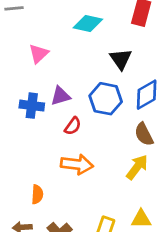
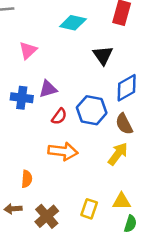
blue hexagon: (106, 99) -> (92, 110), moved

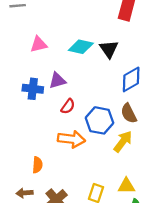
cyan diamond: (73, 23) -> (81, 47), moved
pink triangle: (28, 50) -> (39, 44), turned 30
blue hexagon: (92, 110) -> (100, 120), moved

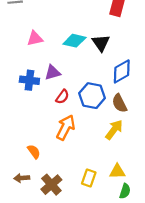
blue hexagon: (100, 120) -> (92, 96), moved
orange arrow: (71, 139) -> (66, 127), turned -70
orange semicircle: (37, 165) -> (34, 152), turned -40

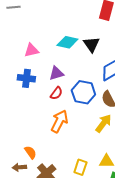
pink triangle: (35, 38) -> (31, 50), moved
purple triangle: (53, 73) -> (56, 73), moved
orange semicircle: (34, 152) -> (30, 152), moved

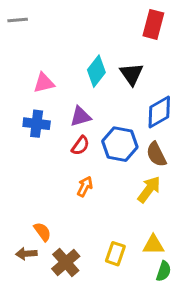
cyan diamond: (67, 42) -> (96, 71), turned -65
orange arrow: (59, 121) -> (85, 186), size x0.6

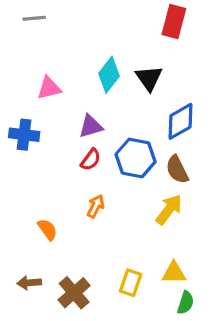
gray line: (18, 20) -> (34, 18), moved
blue cross: (37, 124) -> (24, 135), moved
orange semicircle: (42, 232) -> (47, 230), moved

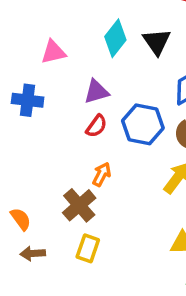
orange semicircle: (47, 230) -> (21, 219), moved
yellow rectangle: (131, 283) -> (88, 248), moved
brown cross: (74, 293) -> (79, 205), moved

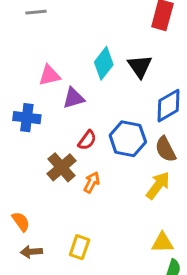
purple triangle: (96, 92) -> (74, 98), moved
brown cross: (79, 205) -> (62, 167), moved

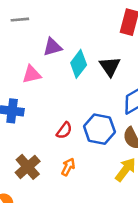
purple triangle: (74, 98) -> (52, 47), moved
brown cross: (62, 167) -> (28, 167), moved

